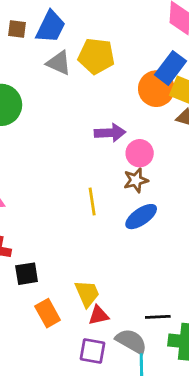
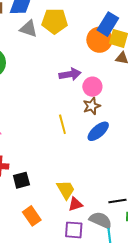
orange rectangle: (48, 313) -> (32, 216), moved

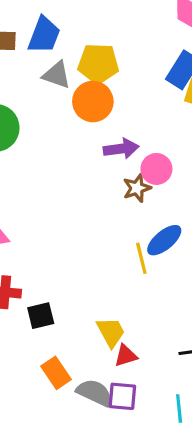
orange circle: (99, 40) -> (93, 102), moved
brown star: (92, 106) -> (137, 188), moved
yellow line: (62, 124) -> (141, 258), moved
gray semicircle: (101, 220) -> (94, 393), moved

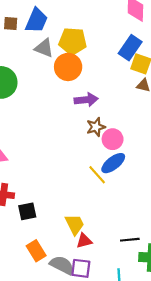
pink circle: (156, 169) -> (113, 139), moved
yellow line: (141, 258) -> (97, 175), turned -30

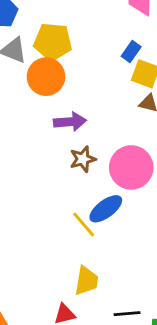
blue rectangle: (130, 48) -> (131, 51), size x0.6
pink circle: (113, 139) -> (131, 167), moved, size x1.5
yellow trapezoid: (75, 224) -> (86, 281), moved, turned 35

